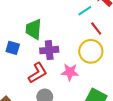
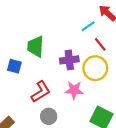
purple cross: (49, 50) -> (69, 60), moved

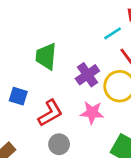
purple cross: (69, 60) -> (87, 75), turned -30
blue square: (14, 66) -> (18, 96), moved

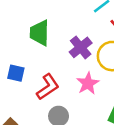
pink star: (92, 113) -> (88, 83), turned -30

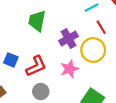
blue square: (16, 73) -> (11, 60), moved

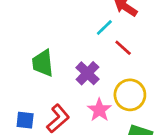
yellow circle: (93, 50) -> (130, 95), moved

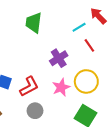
green trapezoid: (43, 63) -> (34, 23), moved

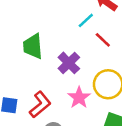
green trapezoid: (34, 23) -> (33, 46), moved

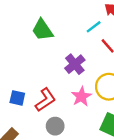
green trapezoid: (33, 46) -> (42, 30), moved, turned -35

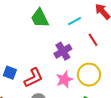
cyan line: (94, 27) -> (75, 21), moved

